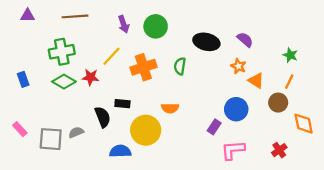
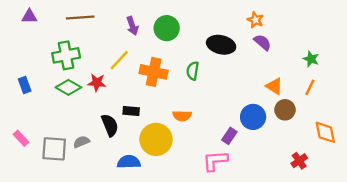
orange star: (238, 66) -> (255, 20), moved
orange cross: (143, 67) -> (154, 72), turned 30
brown circle: (278, 103) -> (285, 110), moved
pink L-shape: (233, 150) -> (215, 161), moved

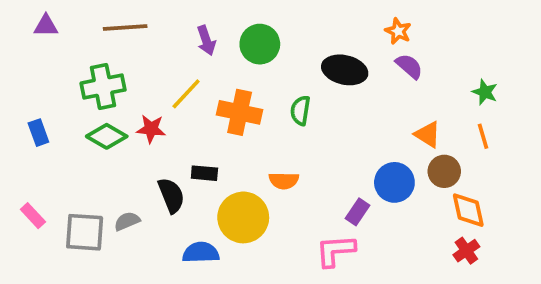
orange line: (310, 87) -> (483, 136), turned -42
orange diamond: (325, 132) -> (468, 210), moved

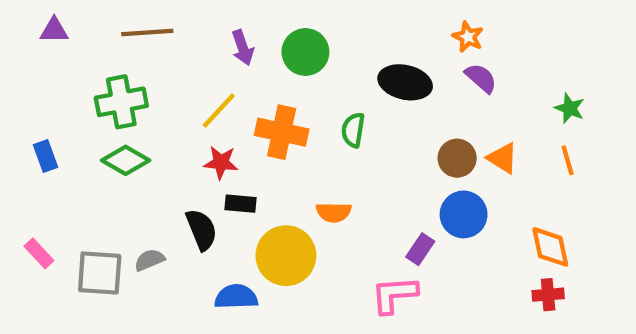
red star: (151, 129) -> (221, 162), moved
brown circle: (444, 171) -> (457, 158), moved
red cross: (466, 251) -> (548, 295), turned 30

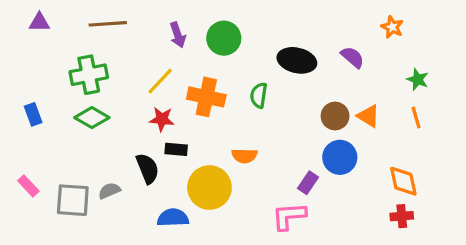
orange star: (468, 37) -> (392, 27), moved

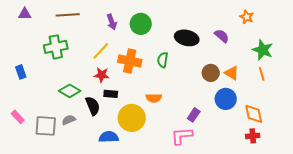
green star: (418, 79) -> (263, 50), size x1.5
green diamond: (92, 118) -> (70, 91), moved
blue circle: (340, 157) -> (226, 99), moved

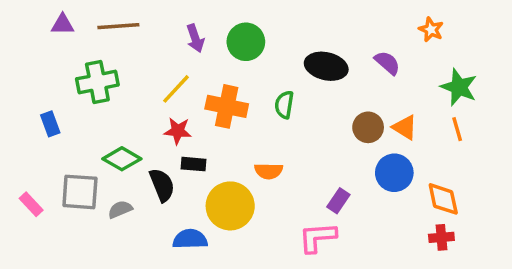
purple triangle: (25, 14) -> (63, 24), moved
blue rectangle: (21, 72) -> (50, 124), moved
gray square: (46, 126) -> (80, 192), moved

